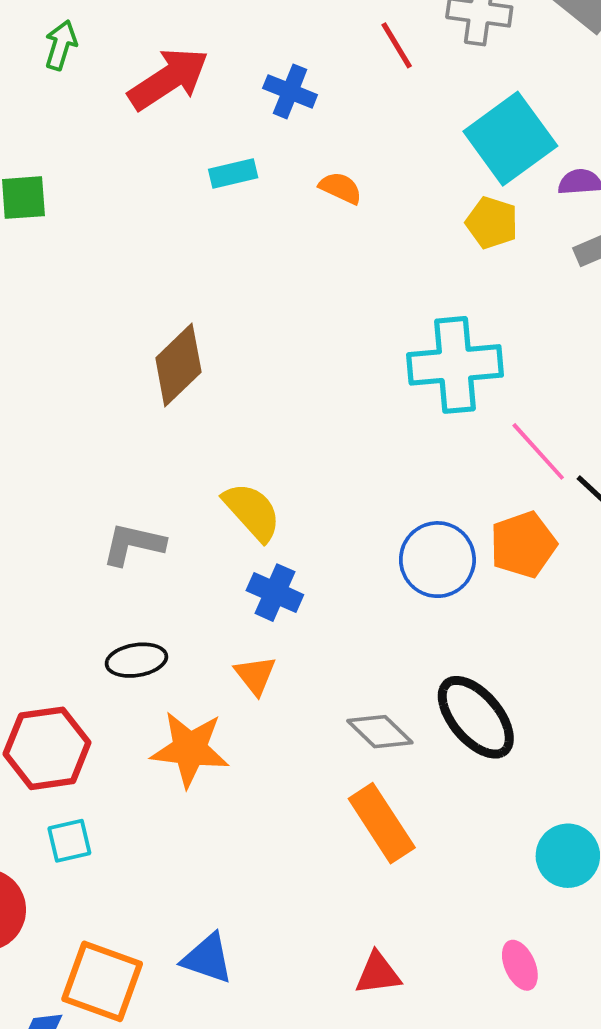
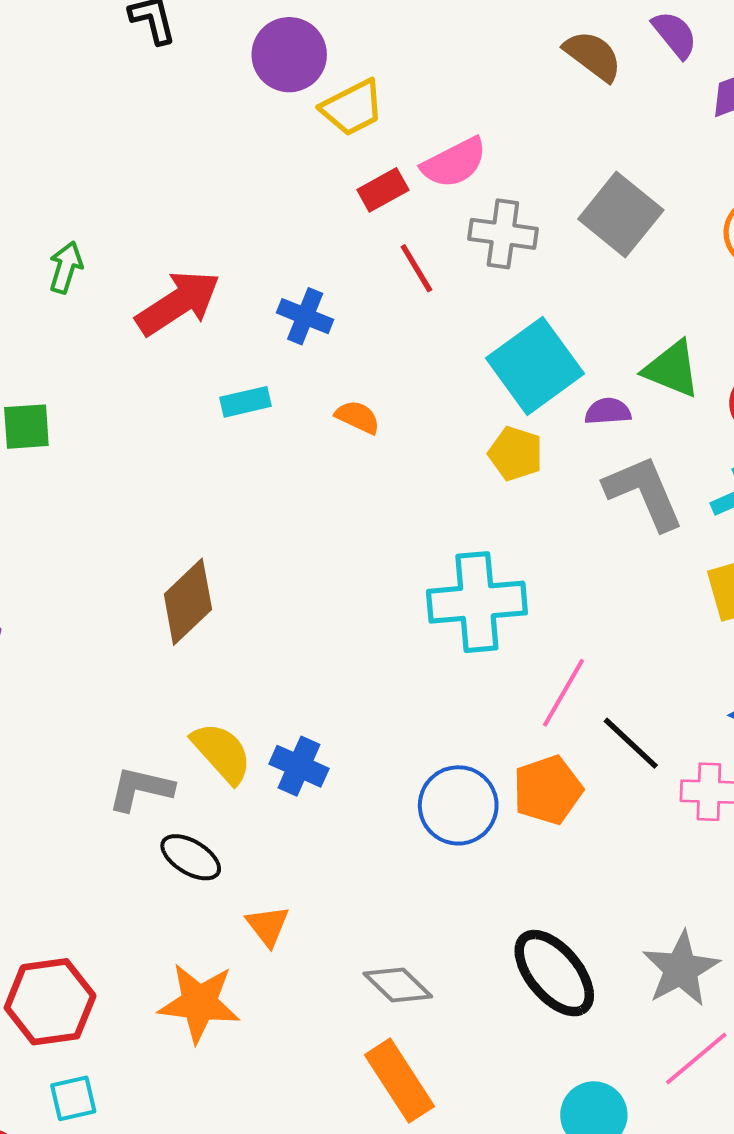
pink line: (538, 451) -> (564, 693), turned 72
yellow semicircle: (252, 512) -> (222, 753), moved
blue cross: (275, 593) -> (299, 766), moved
black ellipse: (136, 660) -> (191, 857), moved, turned 40
black ellipse: (476, 717) -> (554, 973), moved

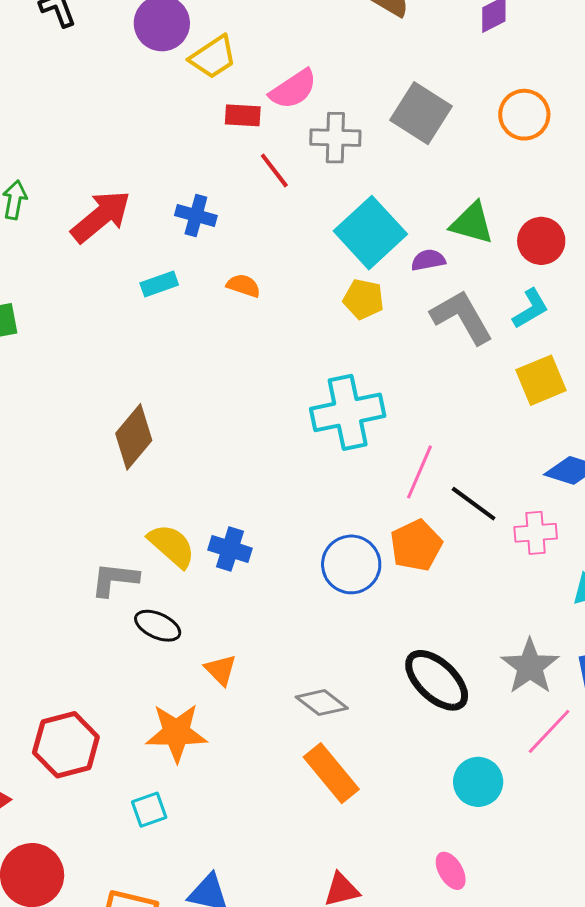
red rectangle: (383, 190) -> (243, 115), turned 39
cyan square: (73, 1098) -> (149, 810), moved

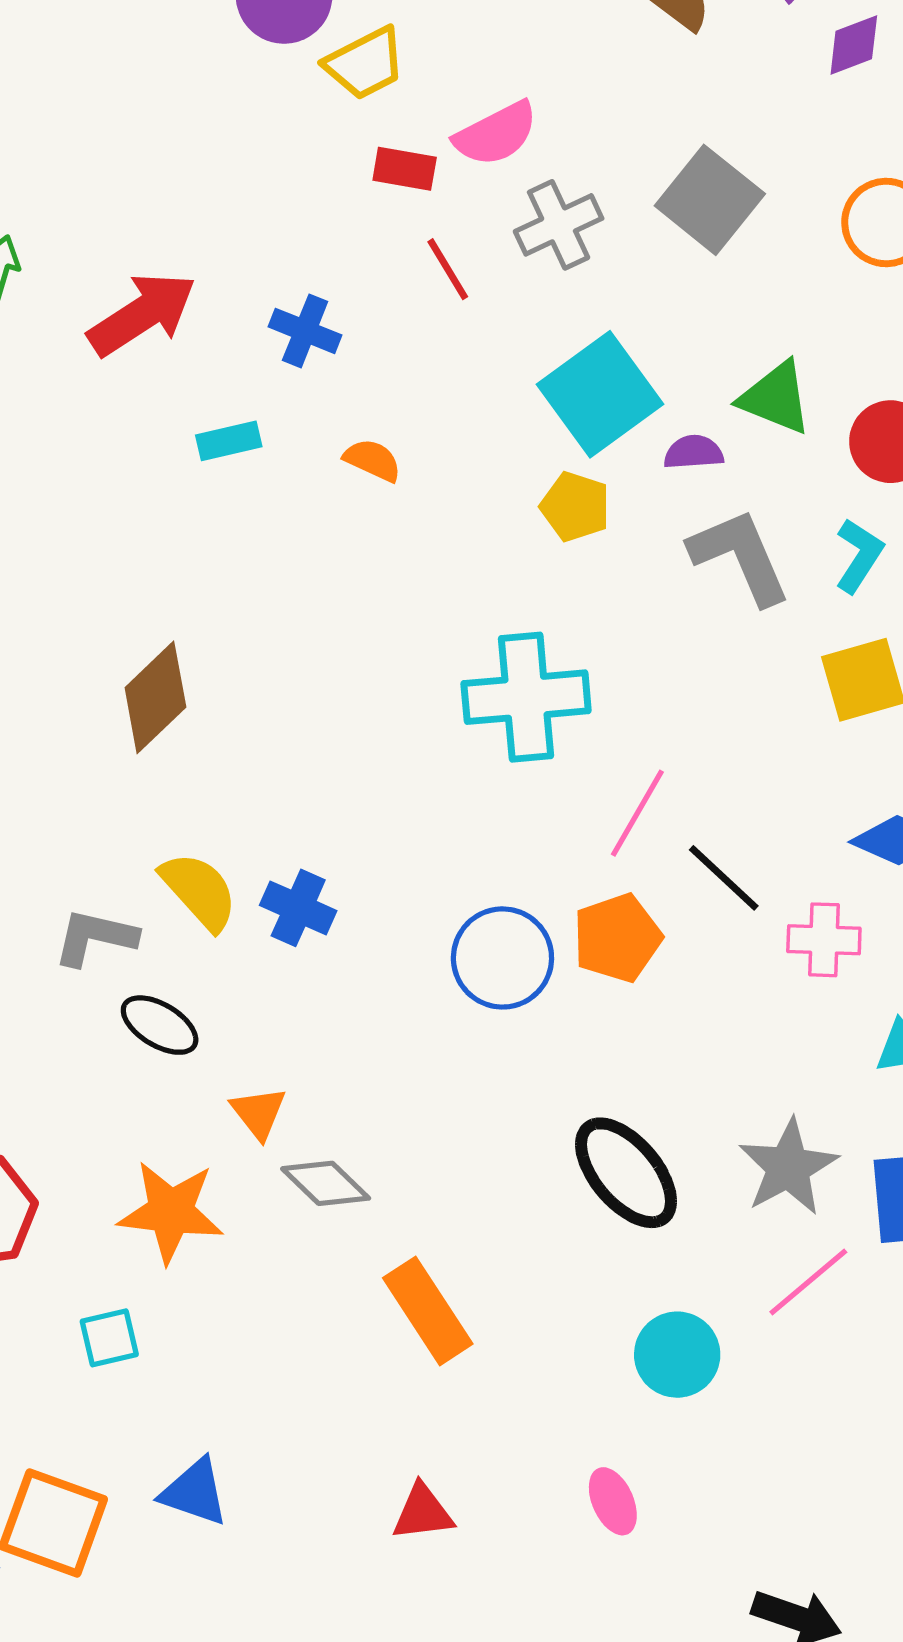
gray cross: (335, 138) -> (559, 225), turned -33
cyan L-shape: (530, 309) -> (859, 555), turned -33
gray diamond: (322, 703) -> (326, 1183), moved

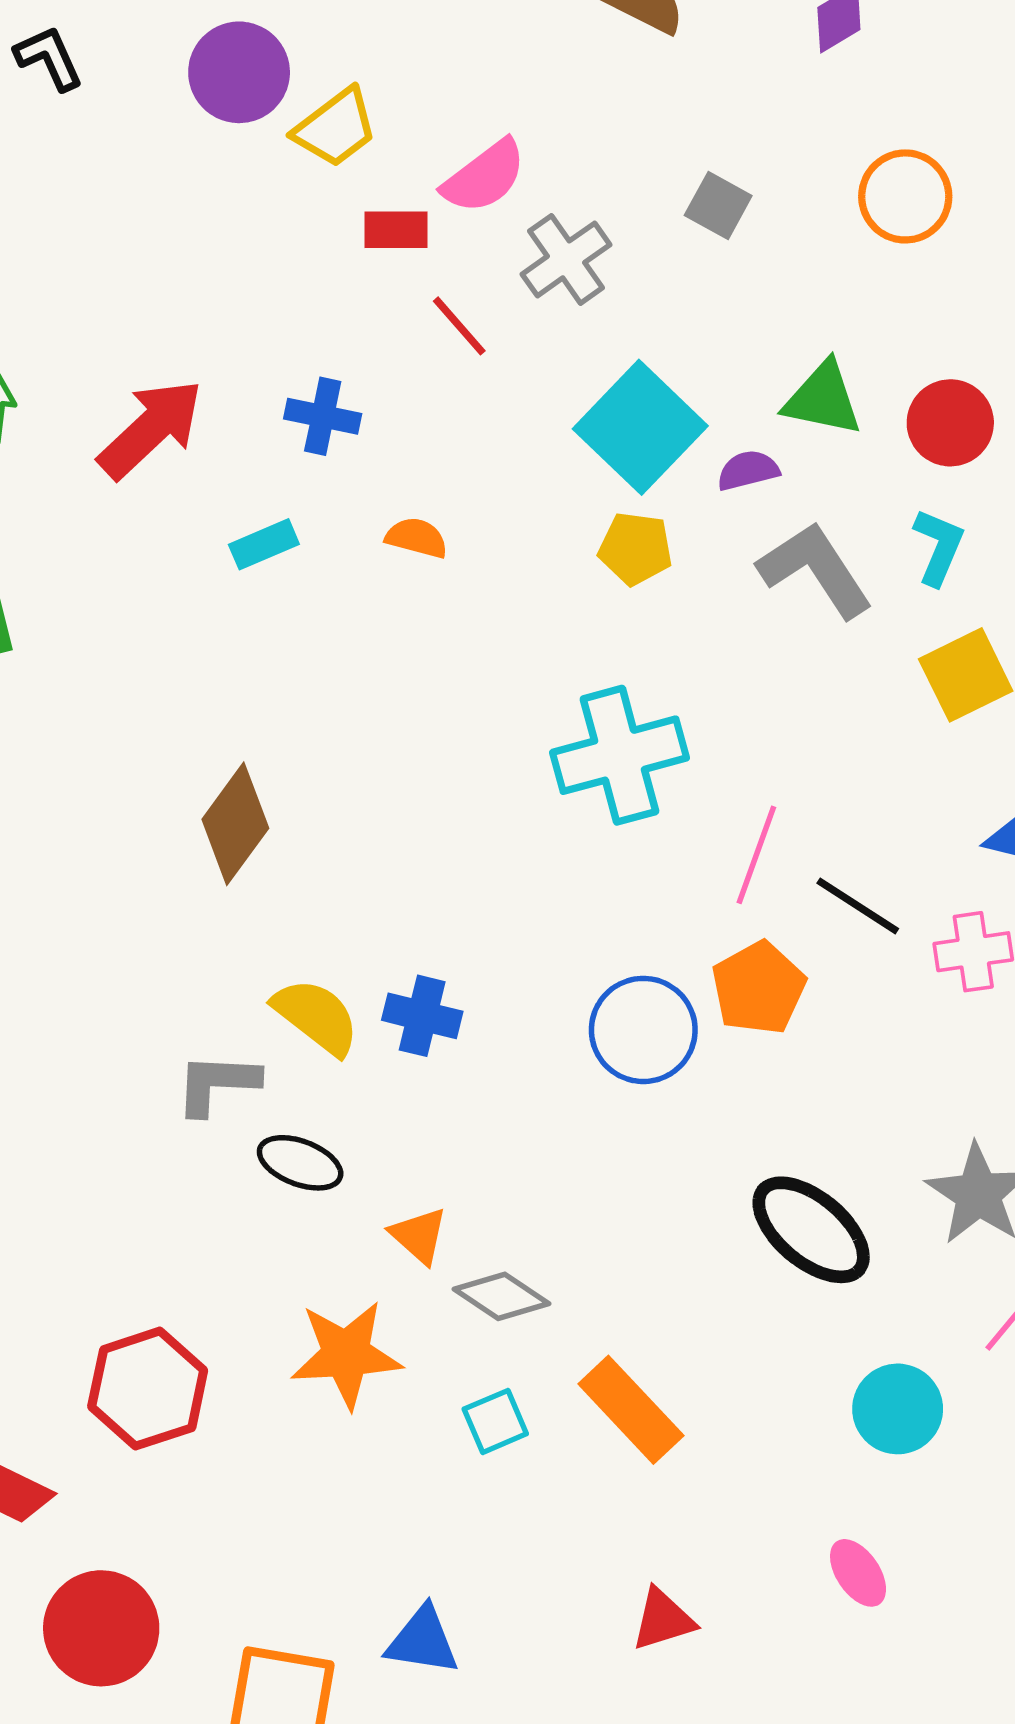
gray square: (710, 200) -> (718, 205), size x0.6
cyan square: (109, 1338) -> (495, 1421), moved

